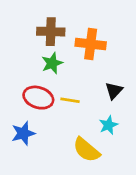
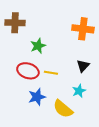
brown cross: (51, 32) -> (15, 23), moved
orange cross: (91, 44) -> (83, 29), moved
blue star: (23, 133) -> (37, 97), moved

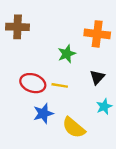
green star: (38, 46) -> (67, 54), moved
cyan star: (79, 91) -> (104, 106), moved

